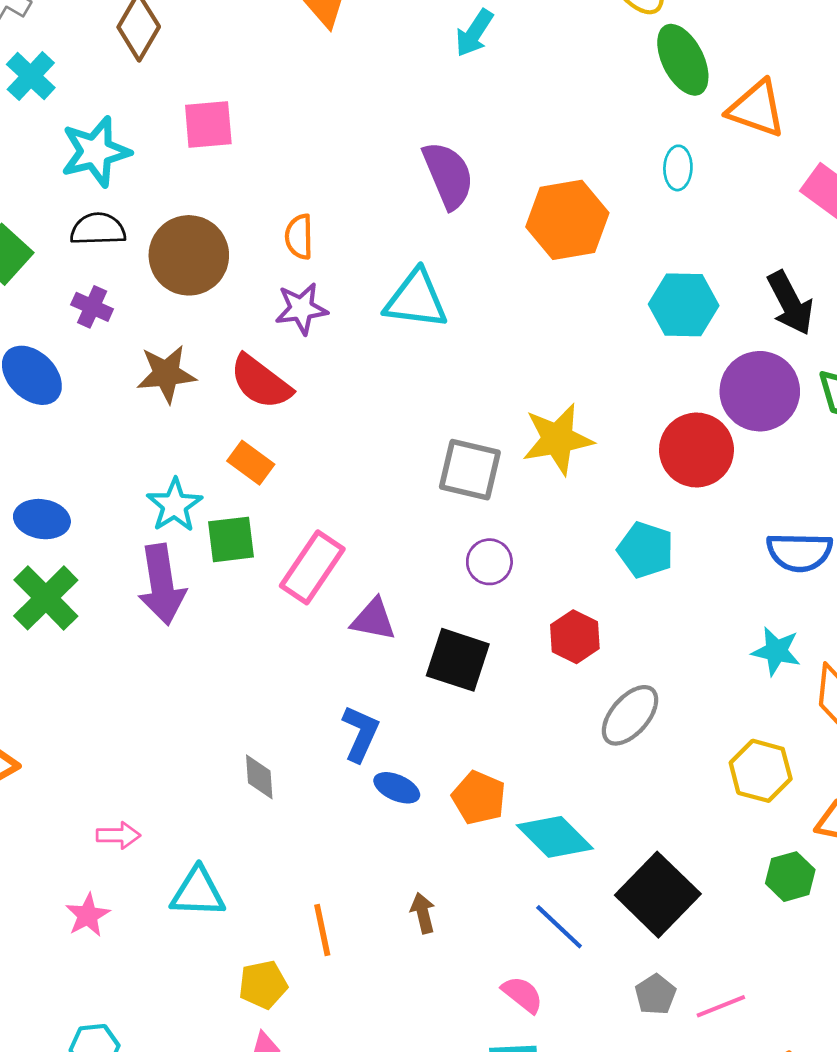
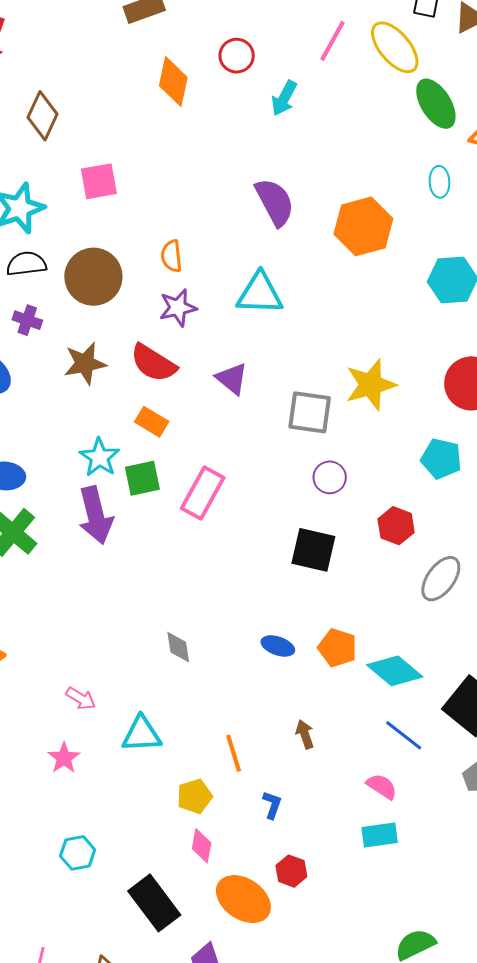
purple triangle: (373, 619) -> (232, 379), moved, turned 33
blue L-shape: (360, 734) -> (272, 805), moved, size x0.7
pink arrow: (118, 835) -> (81, 698), turned 36

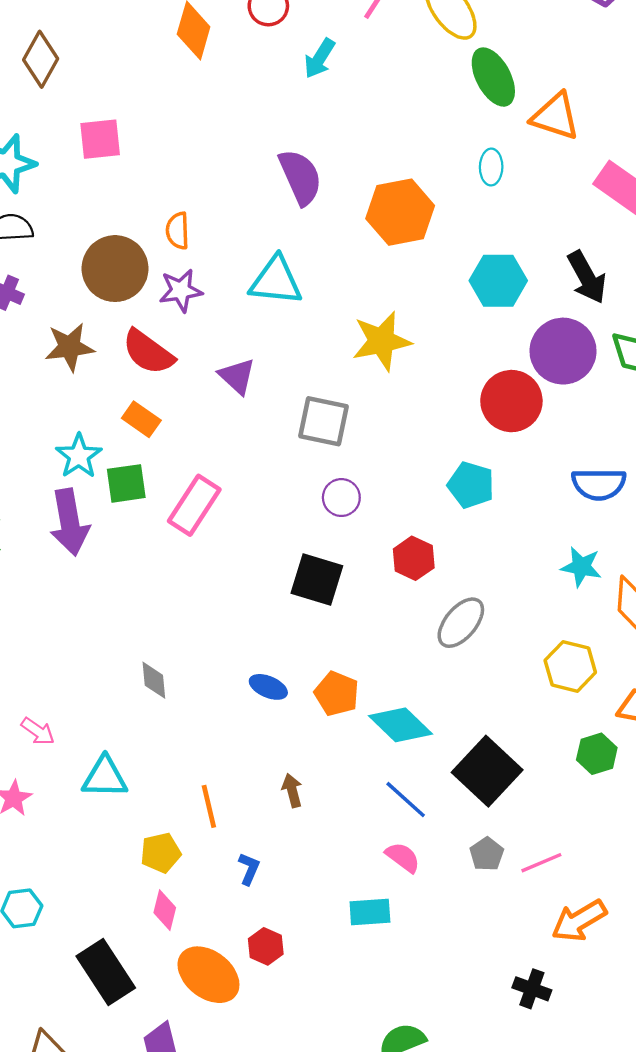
brown circle: (93, 277) -> (115, 269), moved
yellow star: (371, 385) -> (382, 341), moved
pink semicircle: (382, 786) -> (403, 857), moved

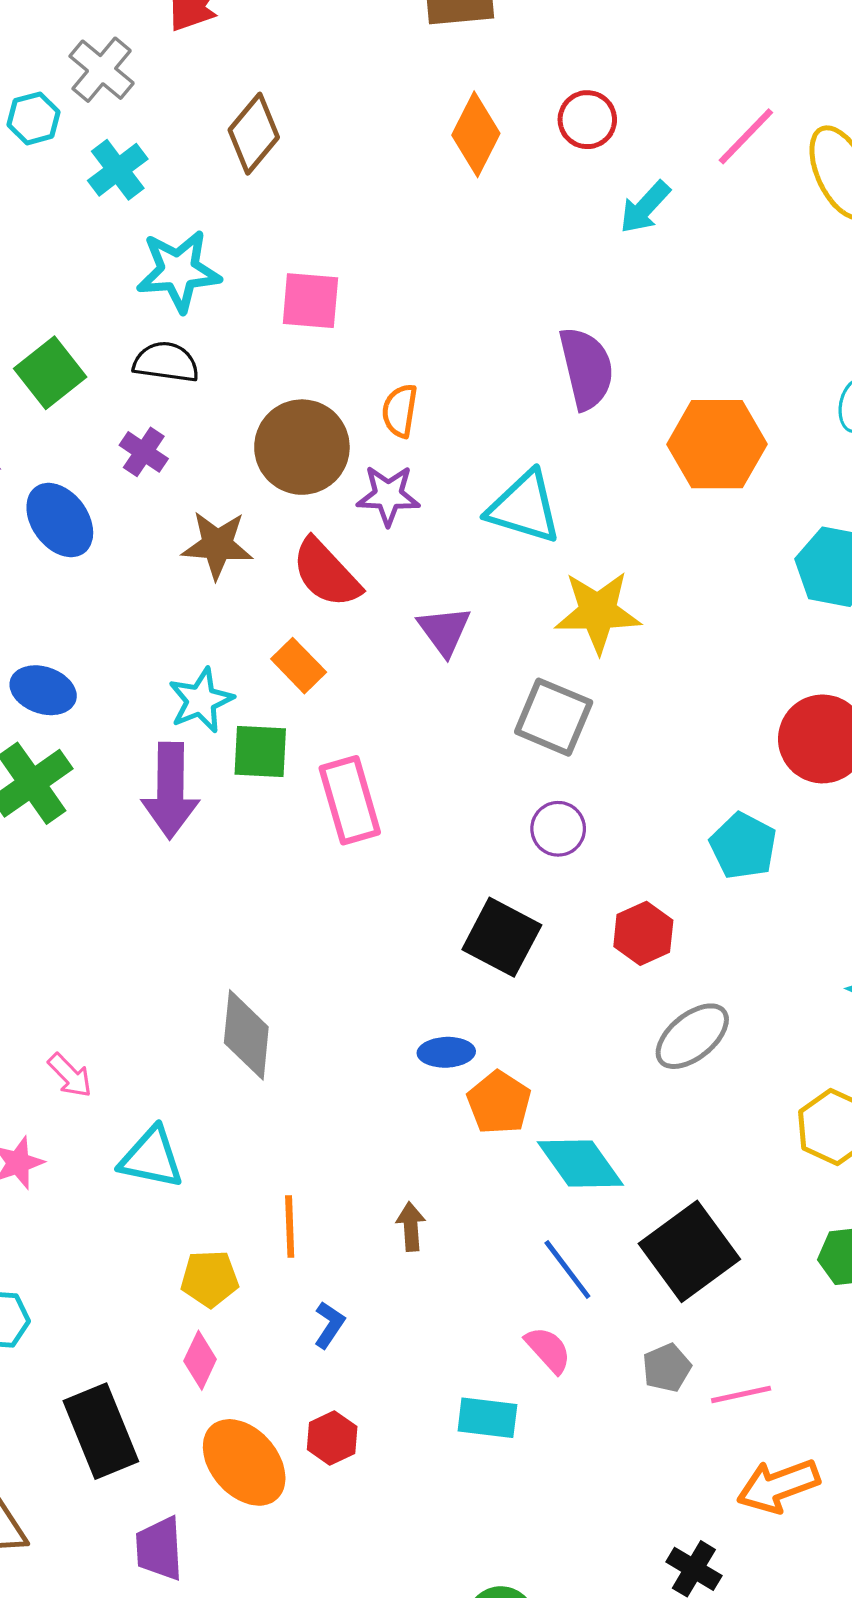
pink square: (100, 139) -> (310, 301), moved
yellow star: (382, 341) -> (598, 612), moved
pink rectangle: (194, 505) -> (350, 800), turned -60
gray diamond: (154, 680) -> (246, 1035), size x1.6
blue ellipse: (268, 687) -> (446, 1052), moved, turned -36

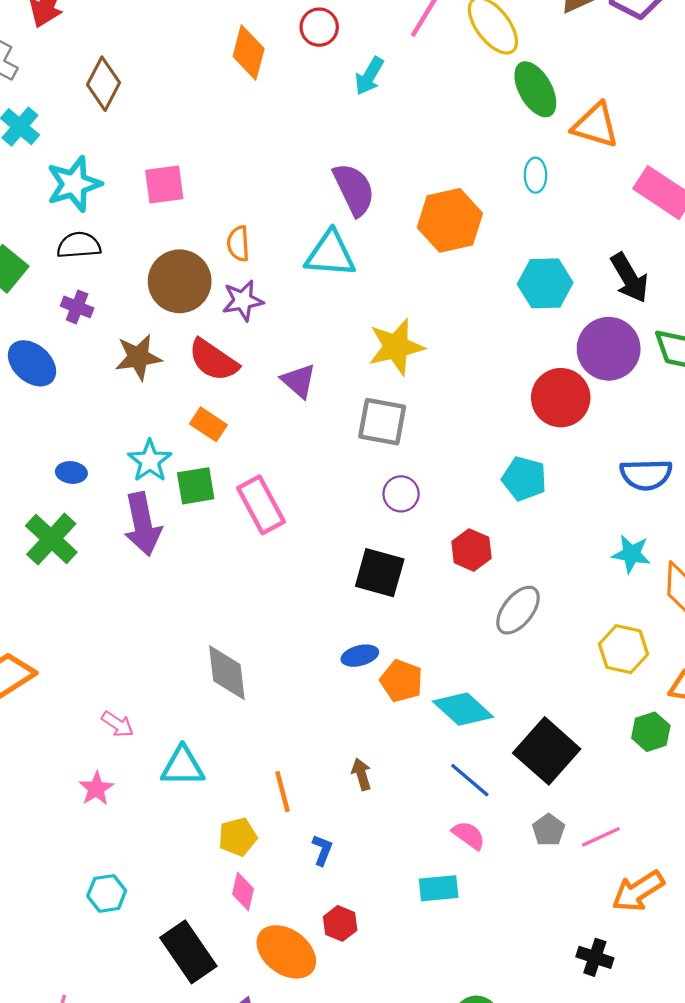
cyan triangle: (524, 507) -> (330, 254), moved
blue ellipse: (43, 690) -> (71, 472), moved, size x0.7

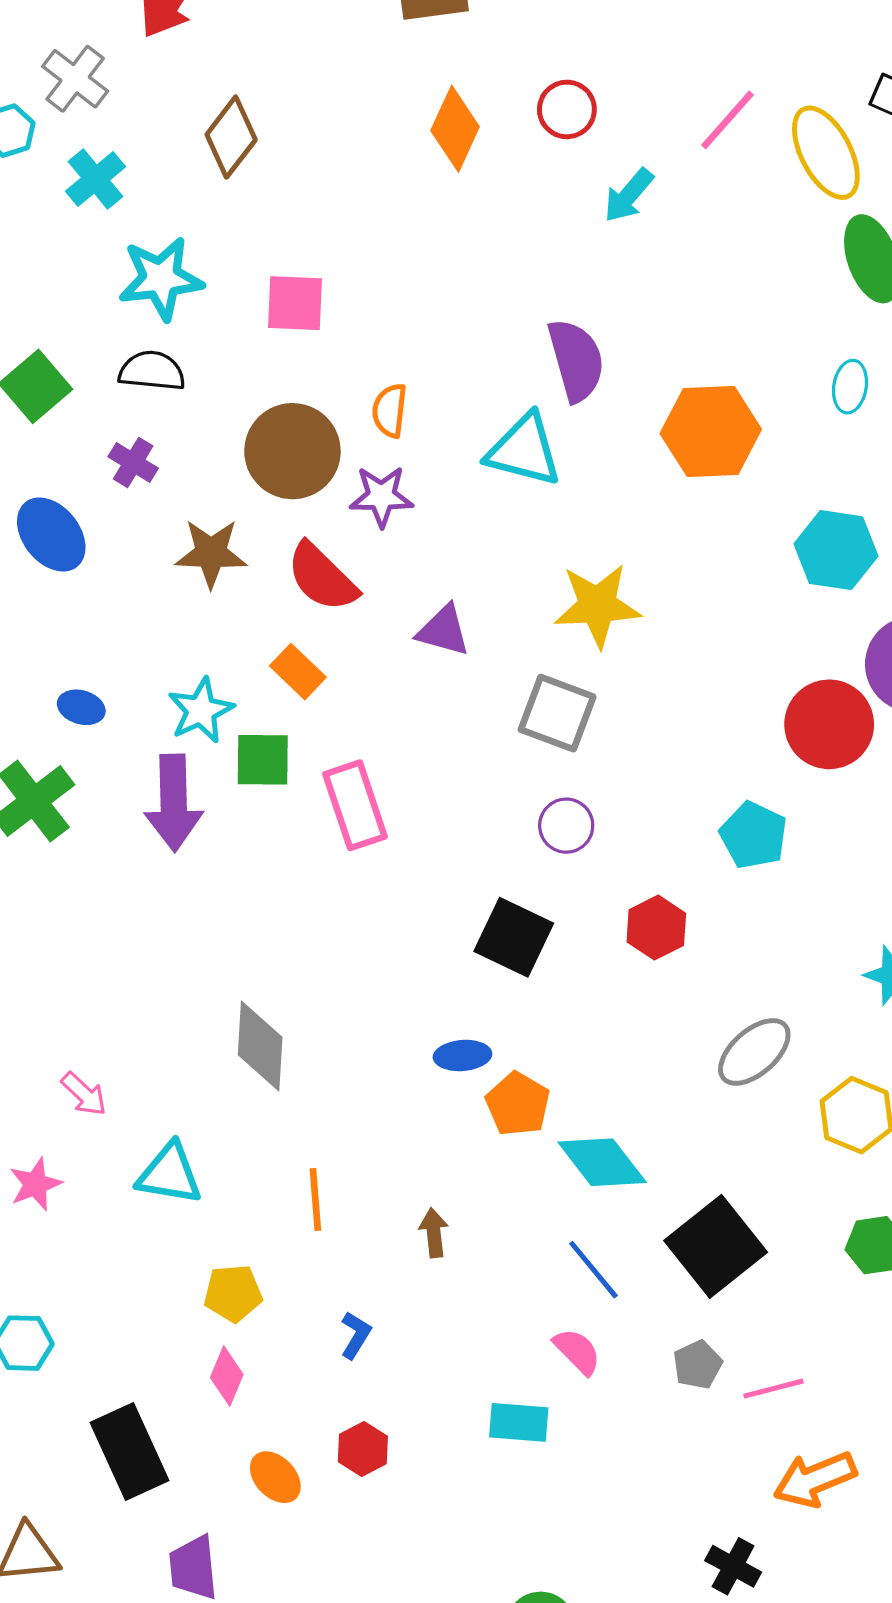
purple triangle: (299, 381) -> (443, 631), turned -36
gray ellipse: (518, 610) -> (754, 1052), moved
orange line: (282, 792) -> (315, 1200), moved
orange ellipse: (286, 952) -> (275, 1477), size x0.6

